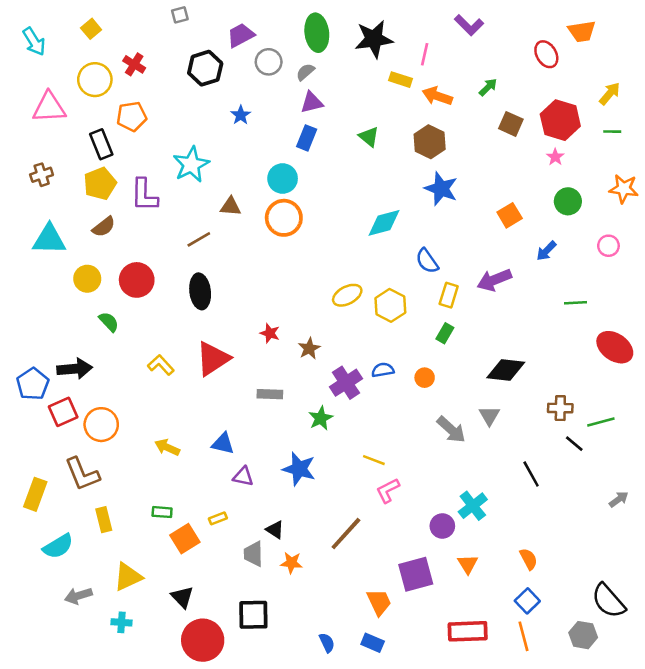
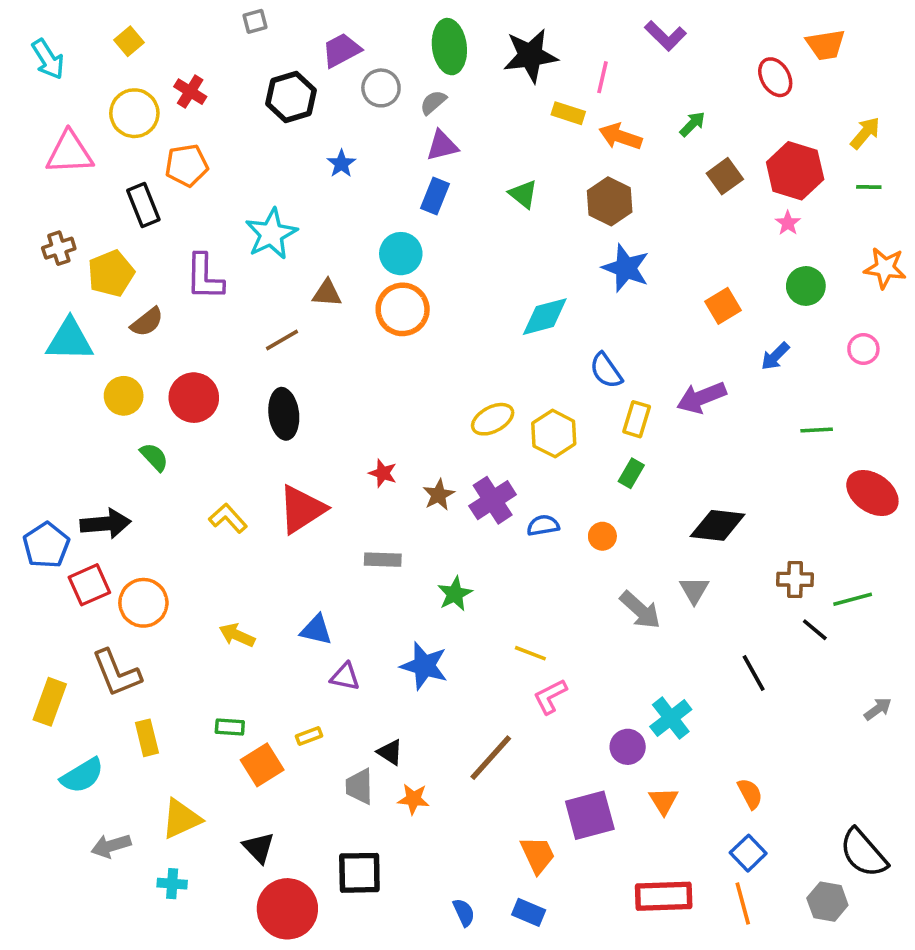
brown square: (511, 124) -> (725, 176), turned 30
yellow pentagon: (100, 184) -> (111, 273), moved
purple cross: (346, 383) -> (493, 500), moved

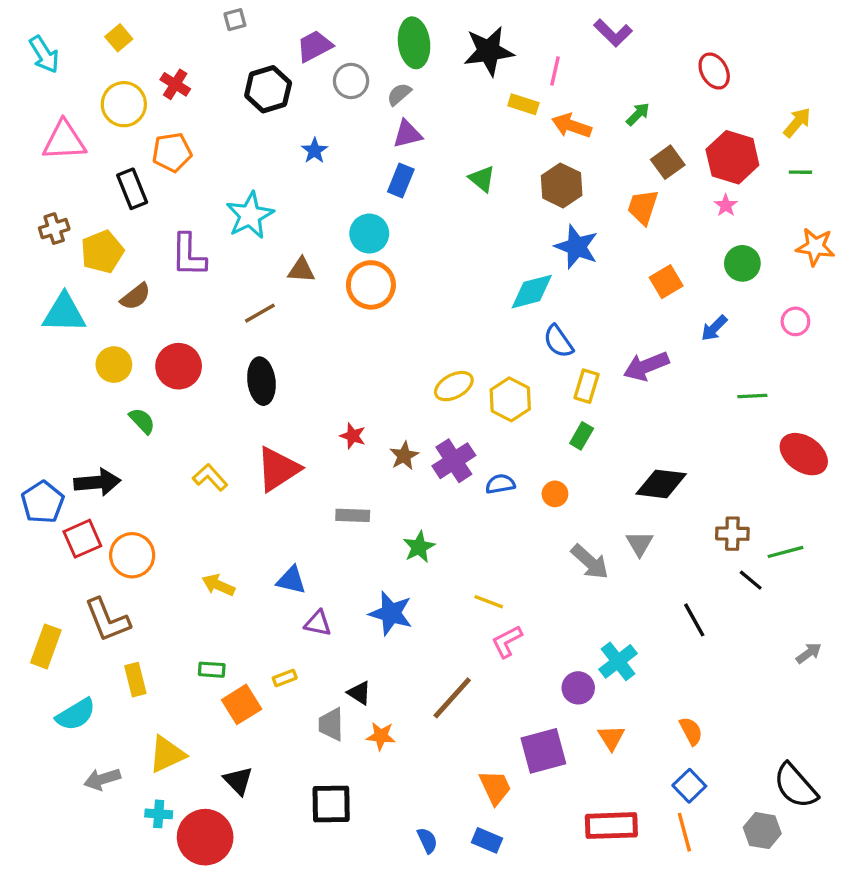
orange trapezoid: (826, 45) -> (643, 207), moved, turned 117
cyan diamond: (545, 317) -> (532, 292), moved
red circle: (287, 909) -> (205, 837), moved

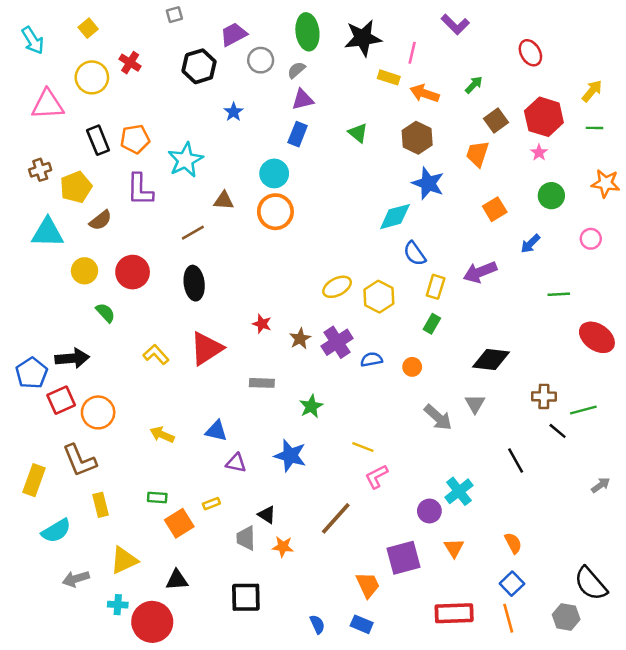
orange pentagon: (172, 152) -> (135, 139), moved
black triangle: (238, 781) -> (177, 580), turned -50

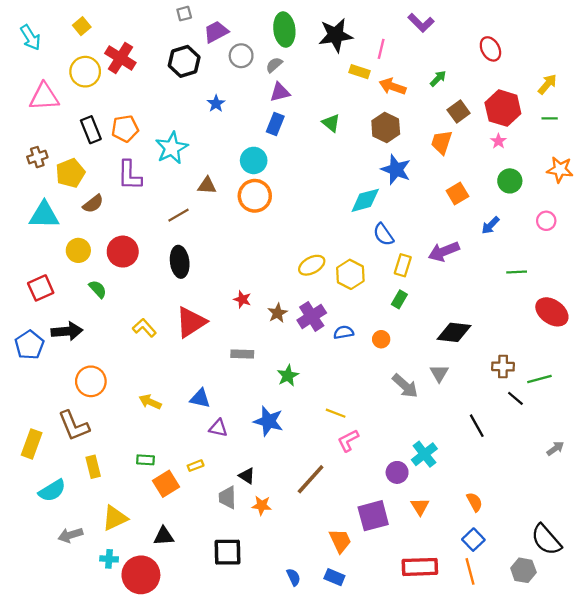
gray square: (174, 15) -> (184, 14), moved
red cross: (130, 63) -> (120, 58), size x1.5
red square: (61, 400) -> (41, 288), moved

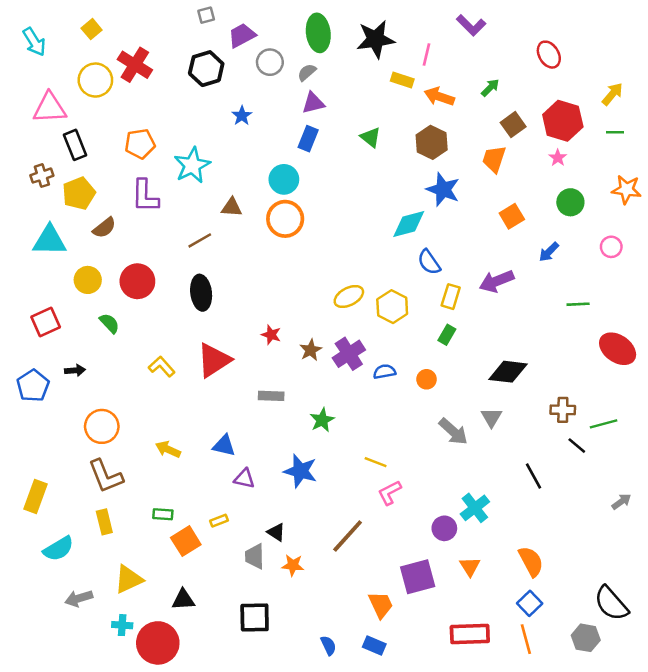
black rectangle: (91, 130) -> (75, 145), moved
black arrow: (67, 331) -> (75, 370), size x0.6
brown L-shape: (74, 426) -> (106, 476), moved
orange semicircle: (475, 502) -> (531, 561), size x1.4

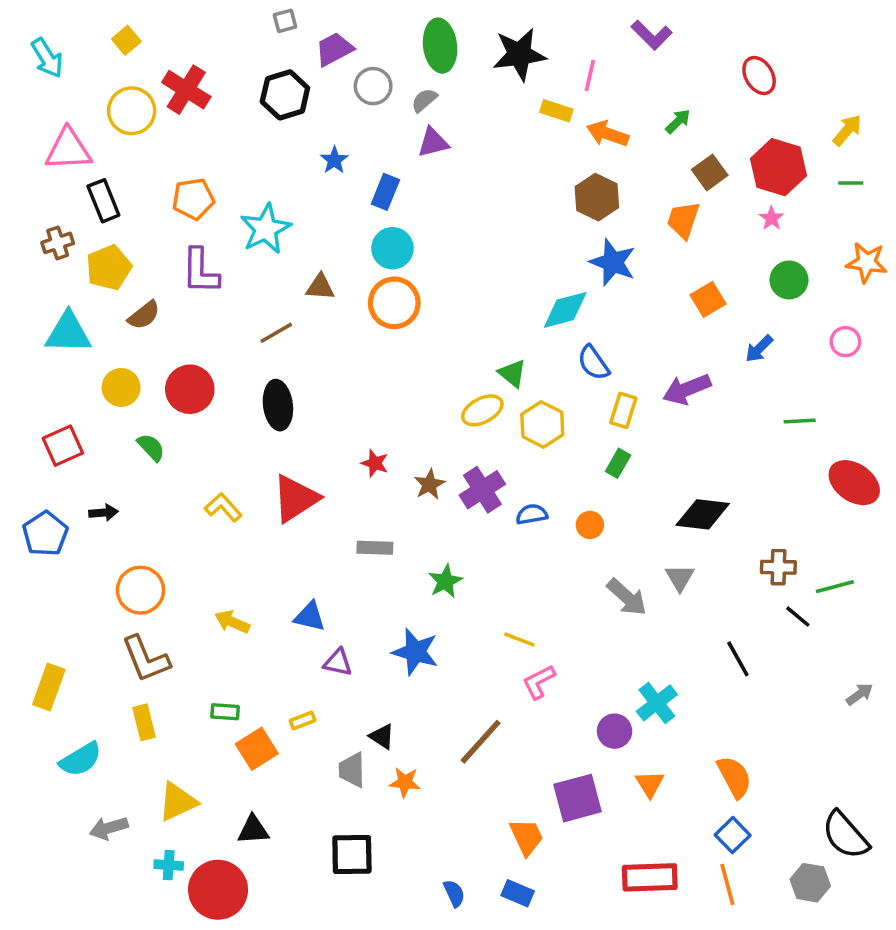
green triangle: (370, 137) -> (512, 373), moved
blue rectangle: (308, 139) -> (385, 192), moved

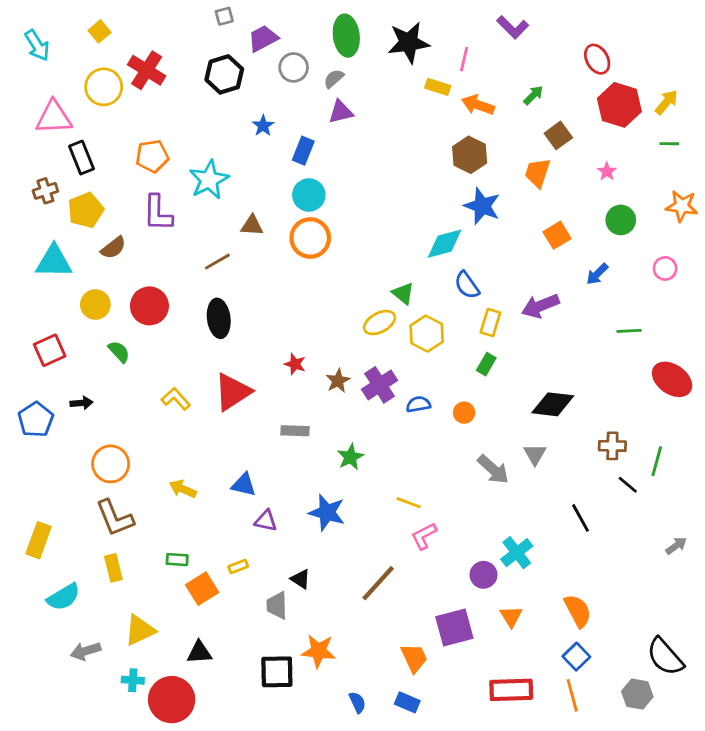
red hexagon: (778, 167) -> (619, 105), moved
green line: (835, 587) -> (657, 461), turned -60
orange star: (405, 782) -> (319, 651), moved, size x1.4

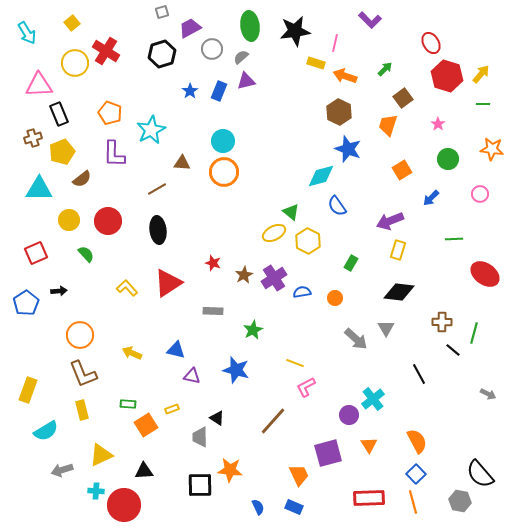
blue rectangle: (303, 151) -> (219, 91), moved
orange pentagon: (152, 156) -> (110, 113), turned 30
yellow rectangle: (490, 323) -> (398, 250), moved
gray arrow: (676, 546) -> (488, 394), turned 63

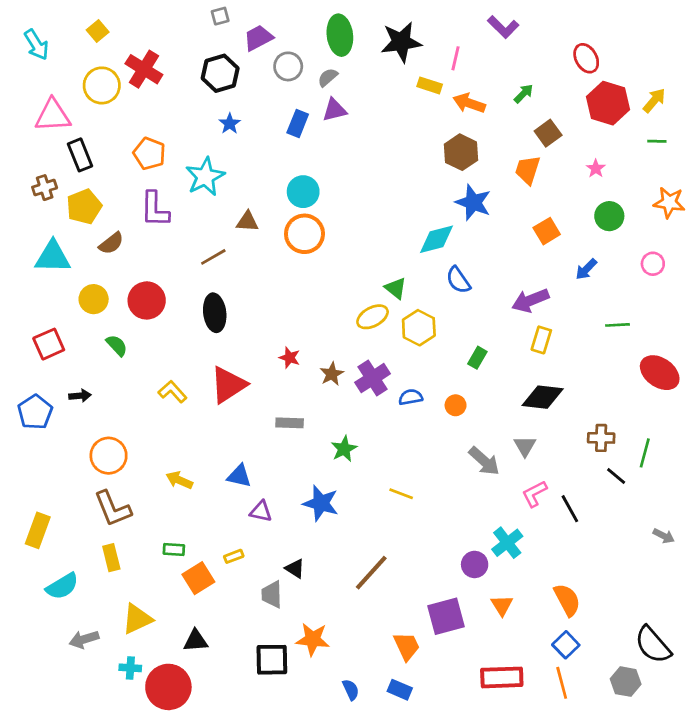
blue star: (190, 91) -> (230, 124), moved
pink L-shape: (306, 387) -> (534, 494), moved

